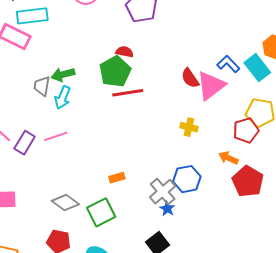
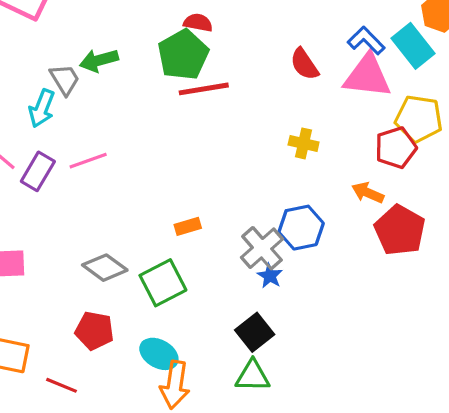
gray trapezoid: (42, 86) -> (65, 79), turned 140
pink triangle: (211, 86) -> (367, 76), moved, turned 44
cyan arrow: (63, 97) -> (42, 108), moved

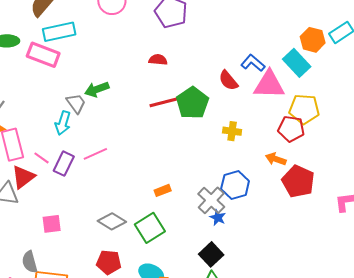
blue L-shape: (366, 41) -> (253, 63), moved
green pentagon: (183, 55) -> (192, 103), moved
red pentagon: (396, 148) -> (291, 129), turned 30

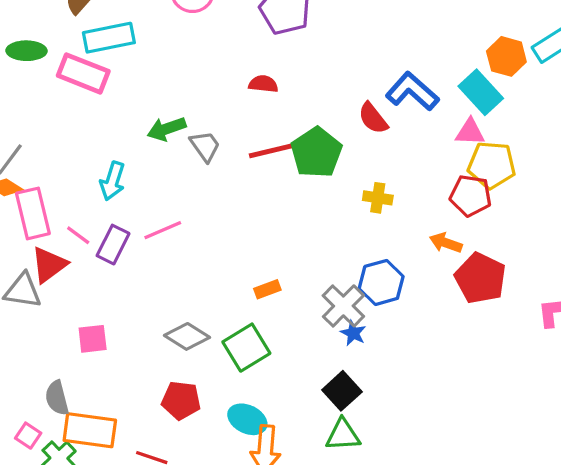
blue L-shape: (253, 63) -> (412, 91), size x1.4
pink triangle: (269, 85) -> (470, 132), moved, size x0.6
gray trapezoid: (76, 103) -> (205, 146), moved

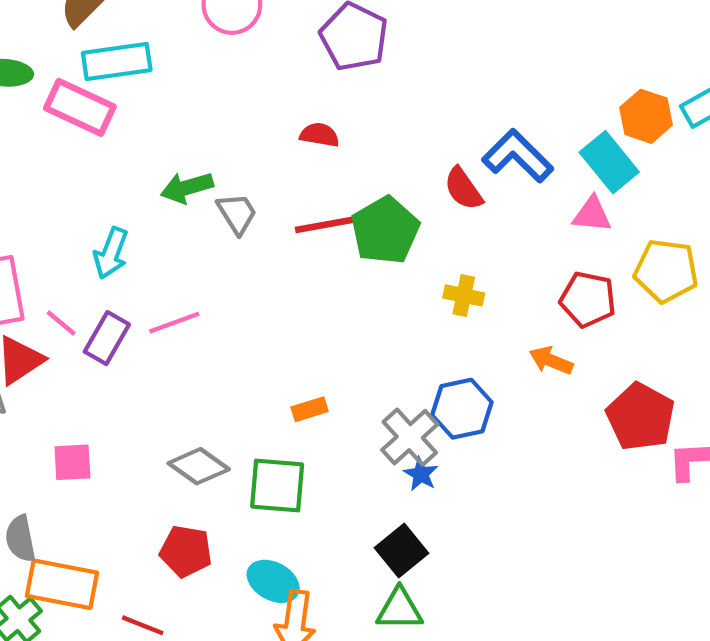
yellow pentagon: (492, 165) -> (666, 271), moved
red pentagon: (480, 278) -> (641, 417), moved
green square: (246, 348) -> (277, 486), turned 33

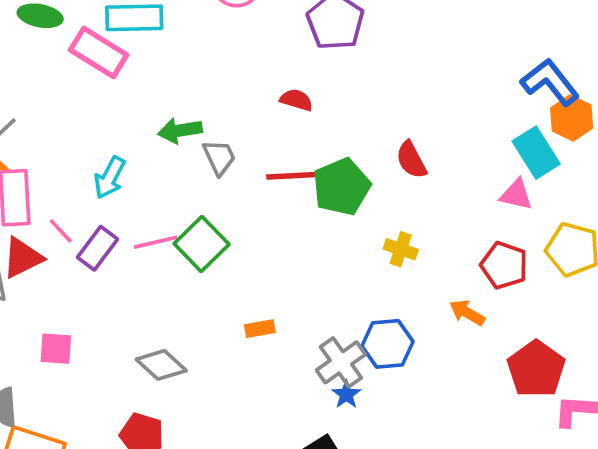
blue L-shape: (518, 156) -> (550, 82), moved
green square: (277, 486) -> (202, 244), moved, turned 34

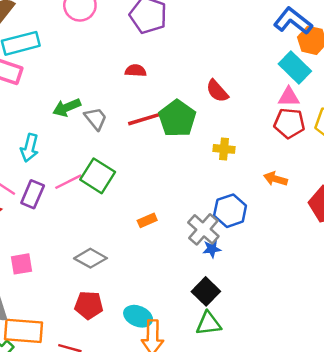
red pentagon: (504, 265) -> (289, 123), moved
blue star: (346, 394) -> (212, 249), turned -30

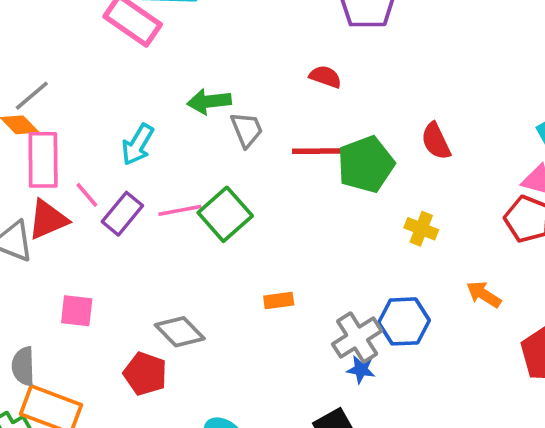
red pentagon: (89, 305) -> (145, 374), moved

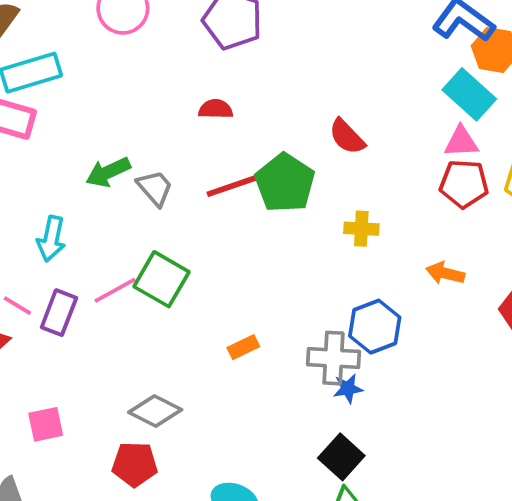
gray cross: (357, 338) -> (333, 358), turned -36

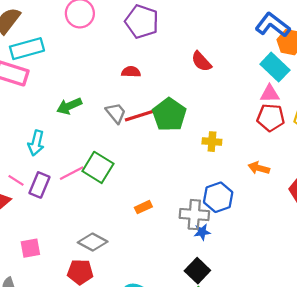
red semicircle: (347, 137) -> (201, 61), moved
gray trapezoid: (155, 188) -> (116, 113), moved

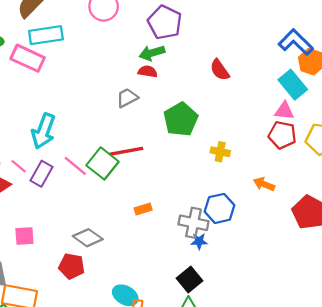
green arrow: (69, 106) -> (152, 53), moved
gray trapezoid: (116, 113) -> (127, 98), moved, turned -85
red line: (141, 115) -> (126, 151), moved
cyan arrow: (36, 143) -> (43, 131), size x1.4
pink line: (72, 173) -> (75, 166), turned 60

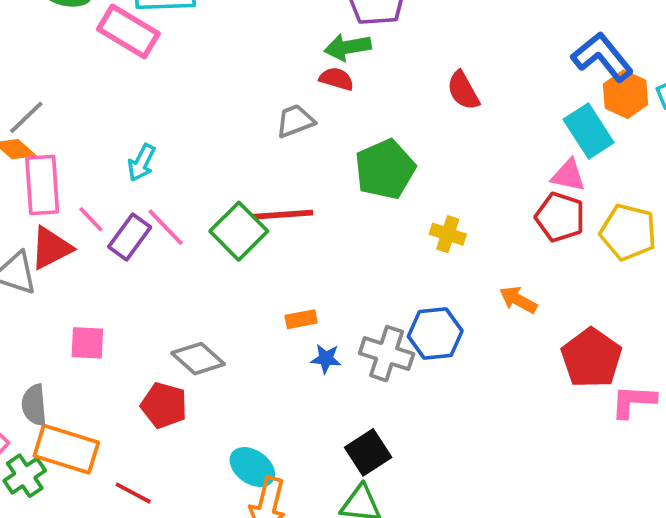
cyan arrow: (43, 131) -> (141, 163), size x0.6
pink line: (75, 166) -> (166, 227), moved
blue star: (199, 241) -> (326, 359), moved

